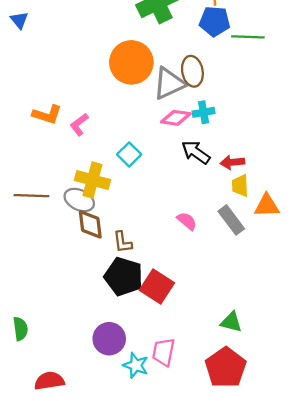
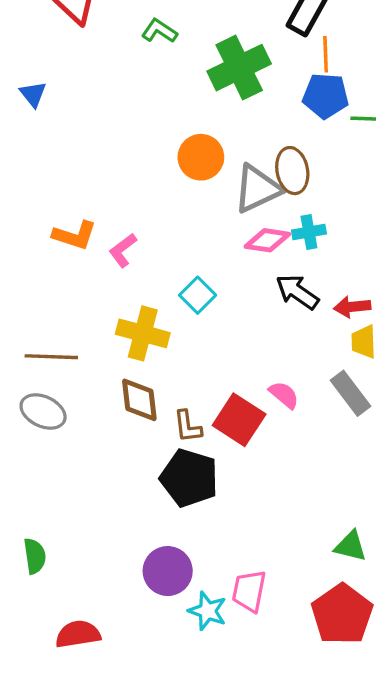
orange circle: (131, 62) -> (201, 157), size x0.7
gray ellipse: (79, 200) -> (43, 412), moved
red square: (157, 287) -> (239, 420), moved

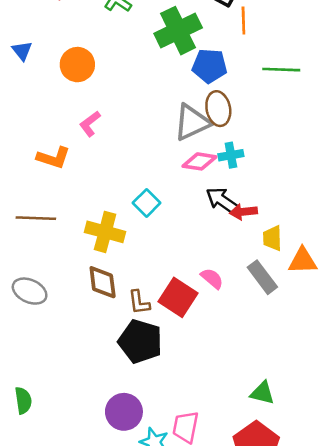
blue pentagon: (326, 96) -> (210, 66), moved
orange circle: (201, 157) -> (77, 65), moved
pink L-shape: (123, 250) -> (90, 124), moved
red arrow: (352, 307) -> (243, 212), moved
brown line: (51, 357) -> (36, 218), moved

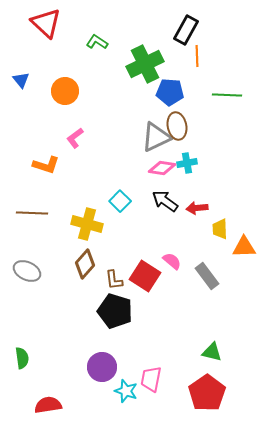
black arrow: (222, 200) -> (165, 201), moved
gray rectangle: (262, 277) -> (207, 276), moved
brown diamond: (103, 282) -> (85, 264), turned 48

